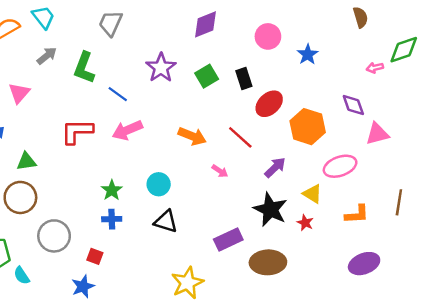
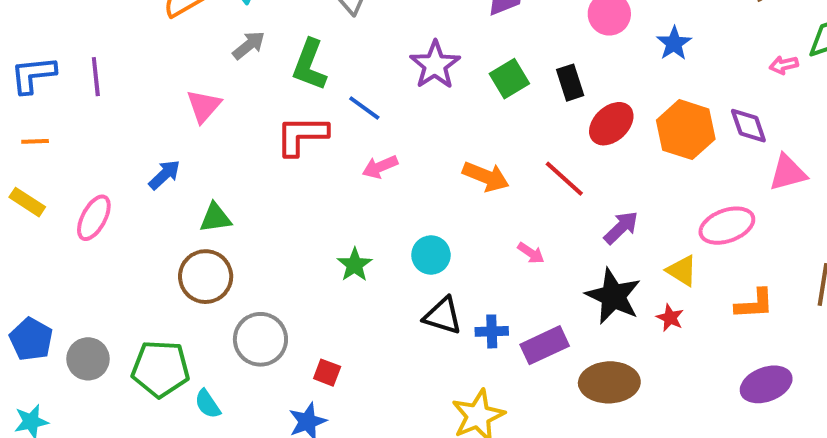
orange hexagon: (308, 127) -> (686, 130), moved
pink arrow: (127, 130) -> (380, 167), size x0.7
red L-shape: (77, 131) -> (302, 135), moved
pink arrow: (220, 171) -> (531, 253), moved
blue cross: (112, 219) -> (492, 331), moved

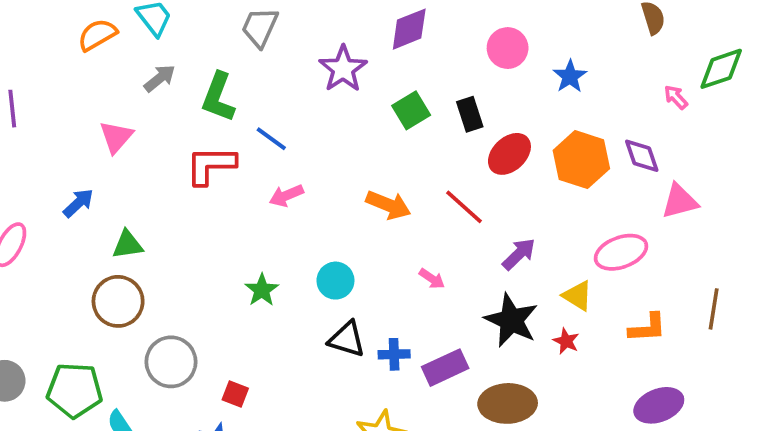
purple star: (435, 65) -> (343, 69), moved
pink arrow: (784, 65) -> (676, 97), turned 60

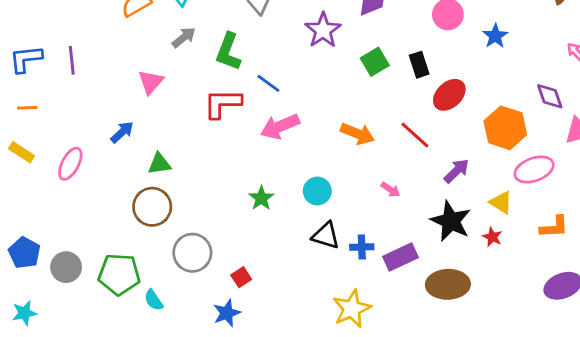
orange hexagon: (581, 160) -> (505, 128), moved
pink arrow: (286, 195) -> (280, 126), size x1.5
red square: (235, 394) -> (241, 277), turned 36

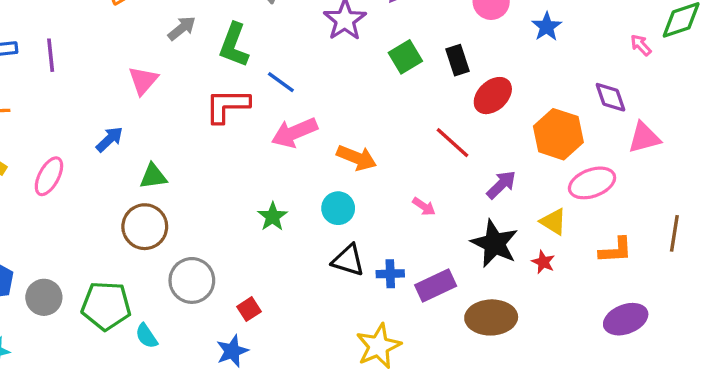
orange arrow: (357, 134) -> (357, 158), moved

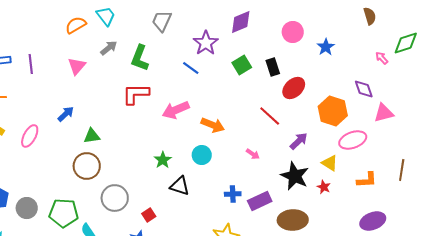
pink triangle: (143, 80) -> (77, 66), moved
blue line: (281, 82) -> (191, 68), moved
black triangle: (348, 260) -> (180, 186), moved

